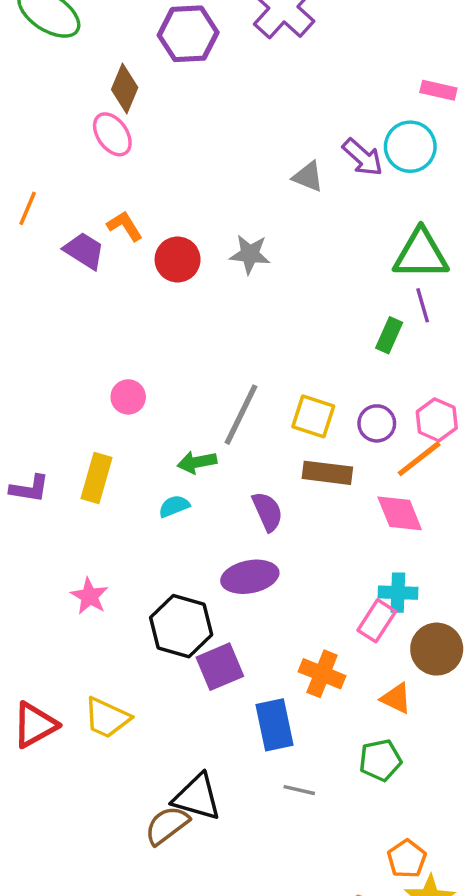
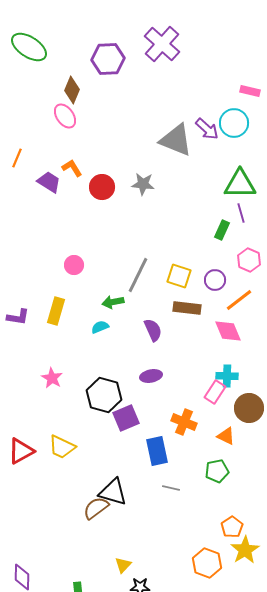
gray triangle: (308, 177) -> (176, 140), size x1.8
pink hexagon: (437, 420) -> (249, 260), moved
purple ellipse: (250, 577) -> (151, 376), moved, size x0.7

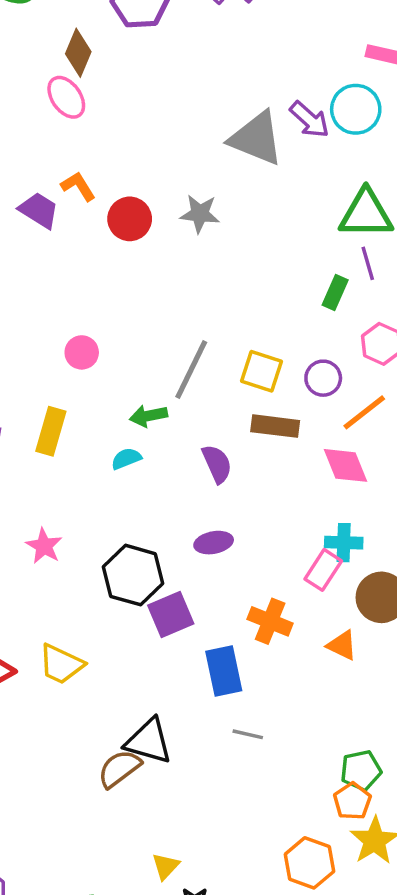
green pentagon: (217, 471) -> (361, 770), moved

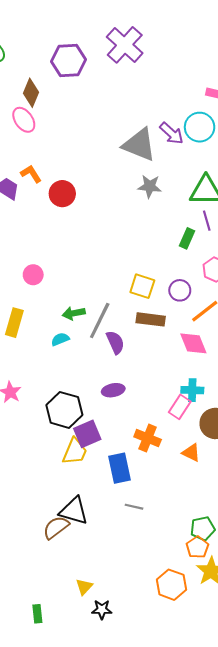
gray star: (200, 214) -> (150, 186), moved
gray line: (191, 370) -> (100, 321), moved
yellow trapezoid: (61, 664) -> (75, 452), moved, turned -92

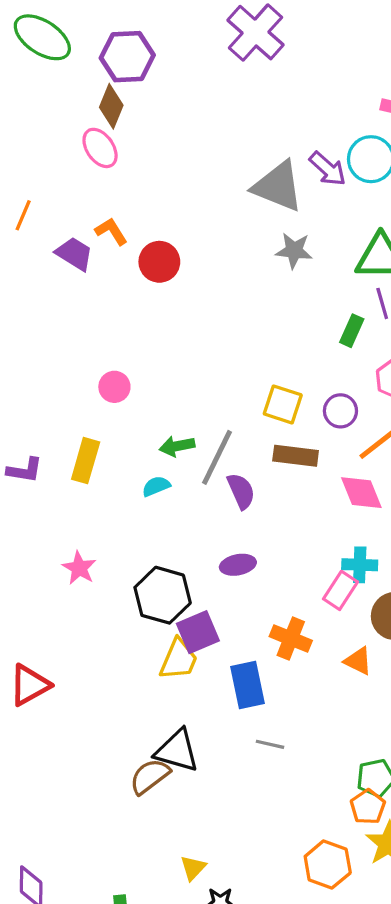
purple hexagon: (69, 61) -> (127, 57), moved

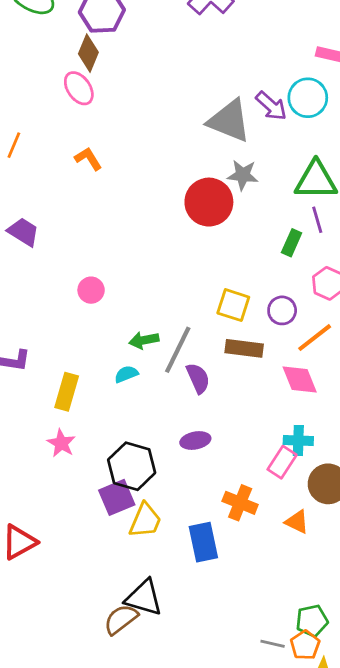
purple trapezoid: (74, 254) -> (23, 232), moved
red circle: (159, 262) -> (209, 202), moved, size x1.4
yellow rectangle: (86, 461) -> (67, 392), moved
purple square: (198, 632) -> (117, 497), moved
gray line: (270, 744) -> (273, 644), moved

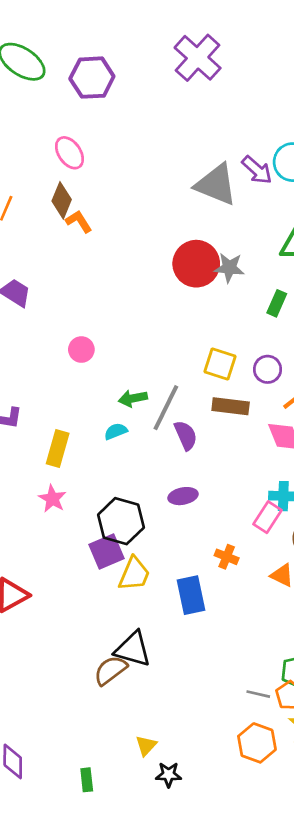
brown diamond: (88, 53) -> (62, 200), moved
gray star: (243, 175) -> (229, 268), moved
orange cross: (240, 503) -> (227, 557), size x0.7

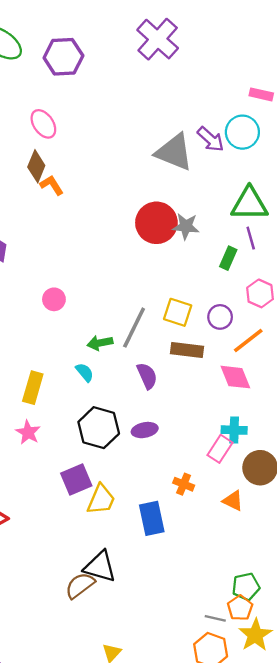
gray line: (166, 408) -> (134, 328), moved
cyan semicircle: (116, 431) -> (85, 372), turned 72
black hexagon: (121, 521) -> (99, 428), moved
gray line: (258, 694) -> (215, 618), moved

